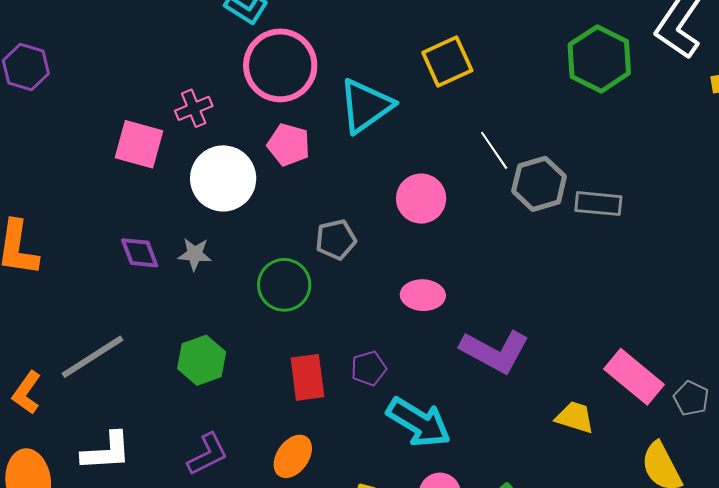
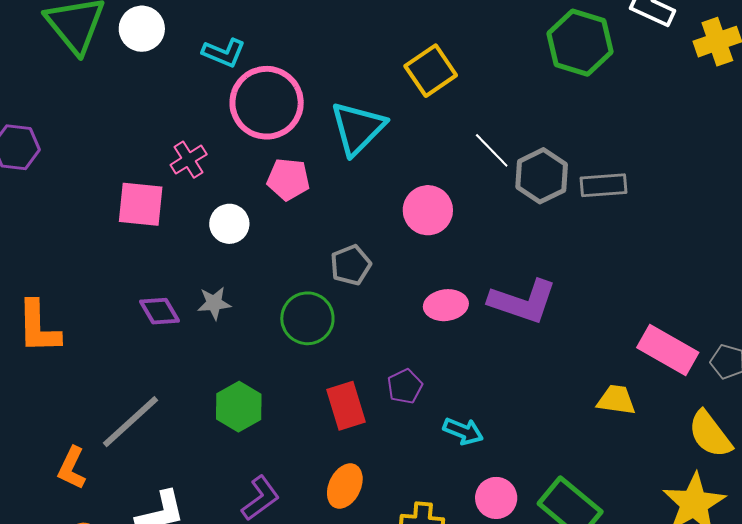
white circle: (223, 178) -> (229, 224), size x0.6
purple L-shape: (495, 351) -> (523, 301), moved
cyan arrow: (419, 422) -> (463, 431), size x0.6

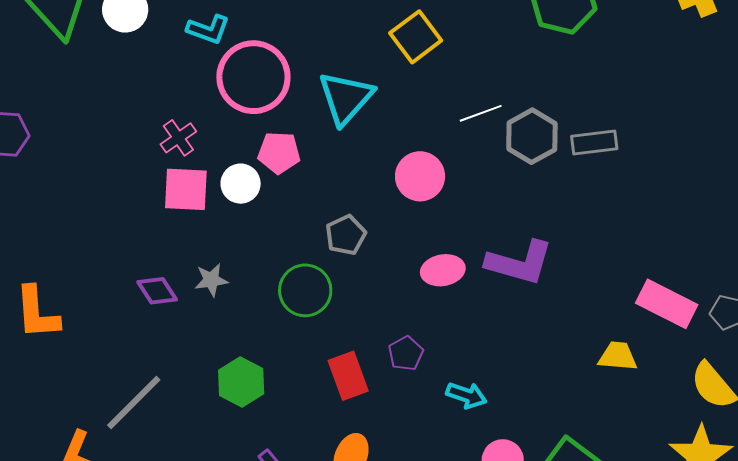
white line: (492, 150) -> (481, 113), turned -63
pink square: (141, 204) -> (186, 189), moved
white circle: (229, 224) -> (241, 184), moved

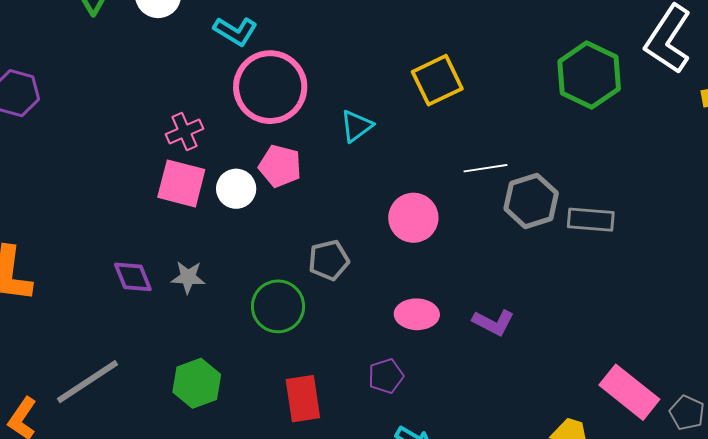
cyan triangle: (346, 98) -> (356, 126), size x0.6
purple L-shape: (519, 263) -> (493, 322), size x0.6
purple pentagon: (406, 353) -> (386, 376), moved

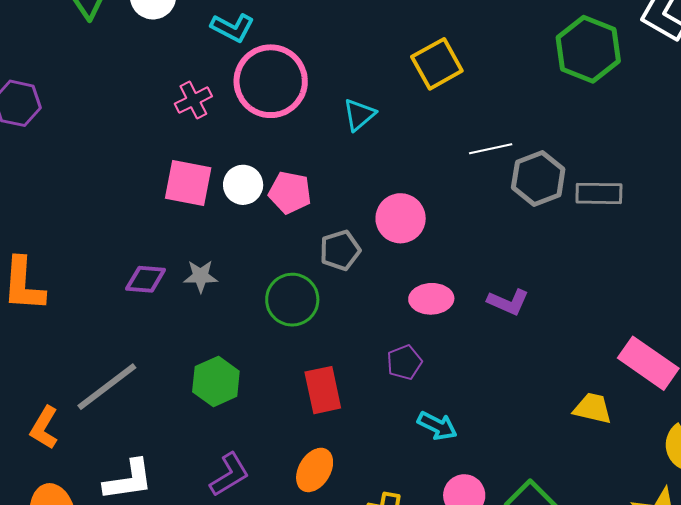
pink cross: (184, 132) -> (193, 100), moved
pink pentagon: (280, 166) -> (290, 193), moved
pink circle: (413, 218) -> (401, 218), moved
purple diamond: (133, 277) -> (146, 279), turned -60

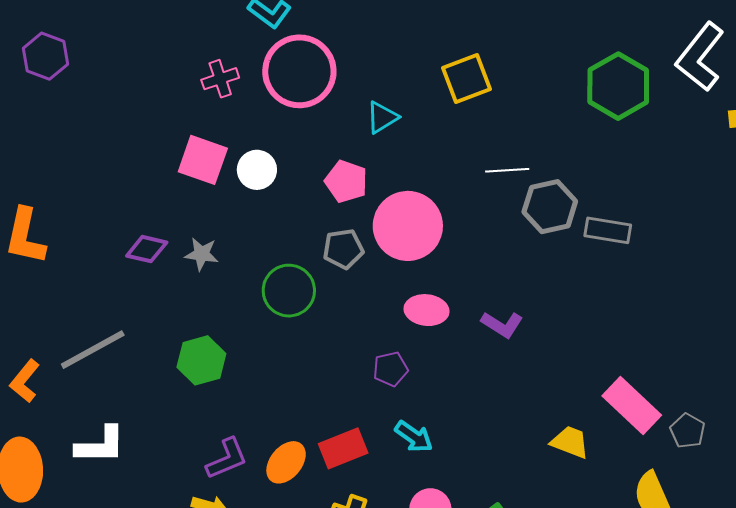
pink pentagon: (290, 193) -> (346, 181), moved
pink circle: (401, 218) -> (408, 226), size x1.4
red rectangle: (323, 390) -> (343, 448), moved, turned 72
purple L-shape: (229, 475) -> (227, 459), moved

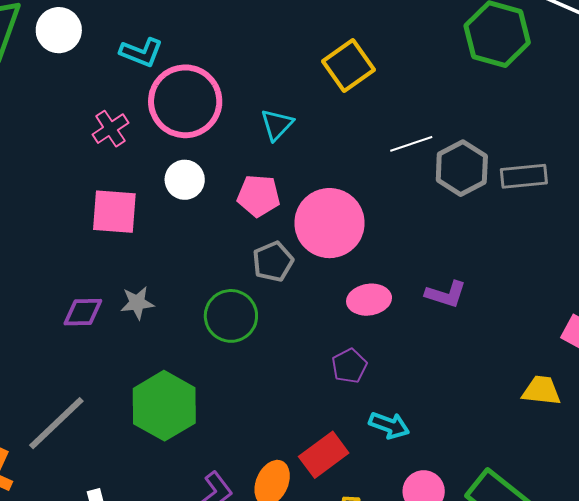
white circle: (257, 170) -> (185, 180), moved
green hexagon: (201, 360) -> (164, 406), size x1.4

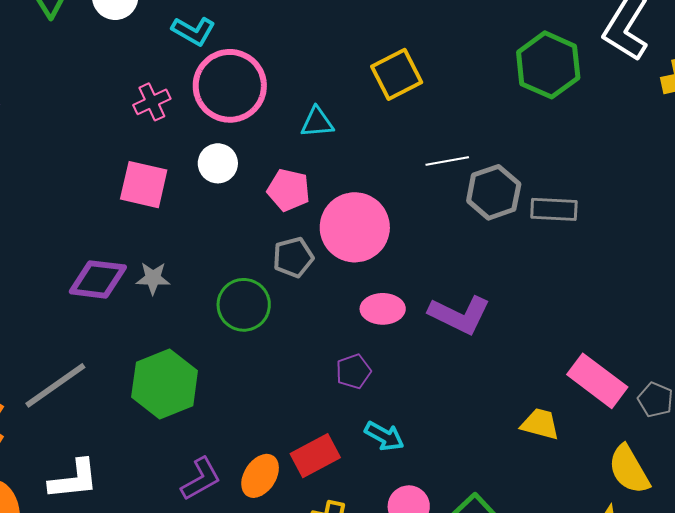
cyan triangle: (277, 125) -> (317, 122), turned 33
purple L-shape: (446, 294) -> (459, 315), size x1.5
purple diamond: (83, 312) -> (98, 279), size x1.4

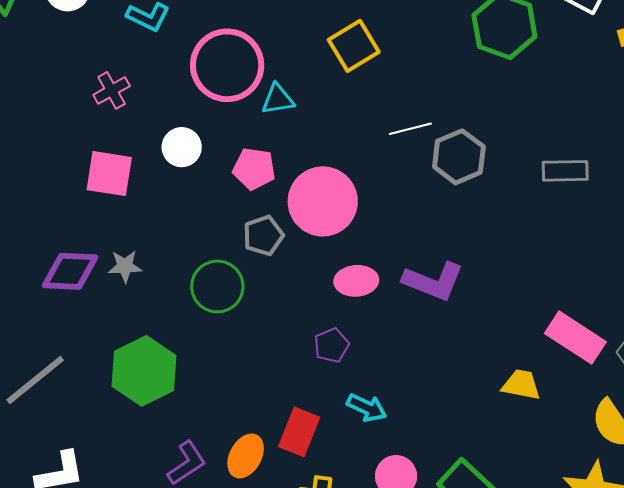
pink circle: (230, 86) -> (227, 65), moved
gray rectangle: (554, 209) -> (565, 171), moved
red rectangle: (315, 456) -> (299, 432), turned -36

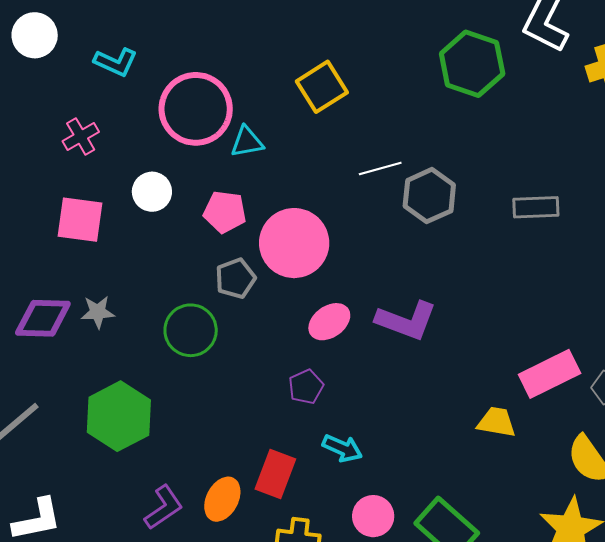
pink ellipse: (356, 281) -> (329, 322), turned -30
pink rectangle: (575, 338) -> (550, 374), turned -58

